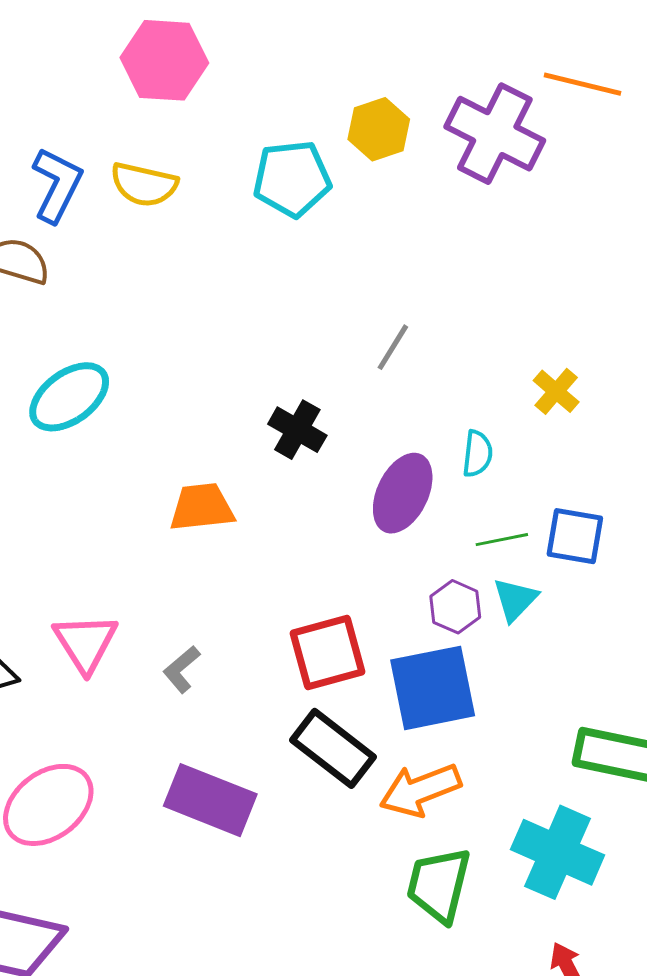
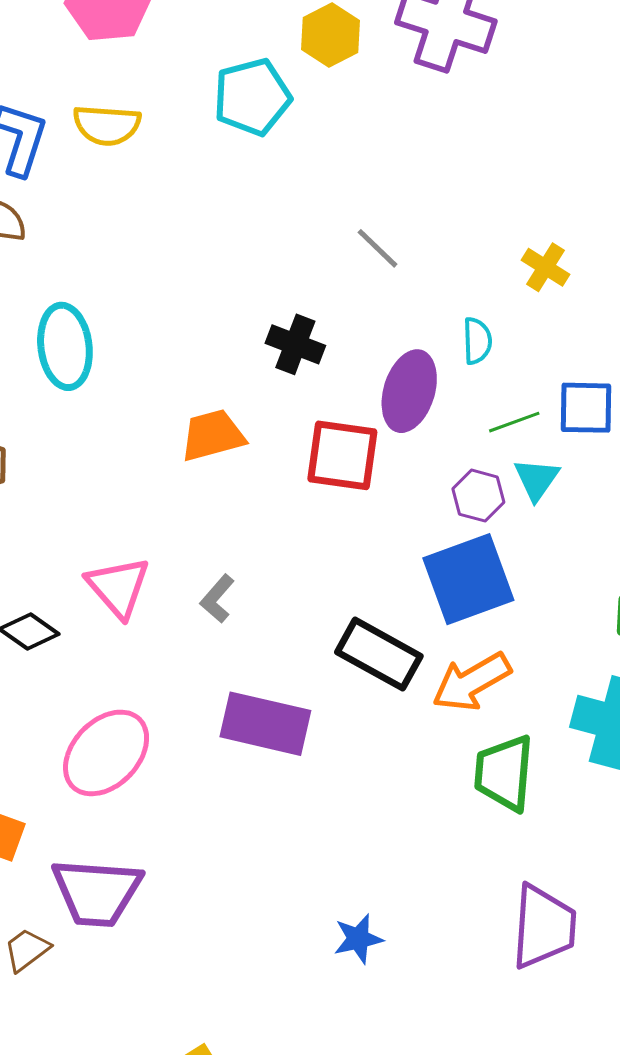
gray line: (393, 347) -> (377, 248), turned -69
cyan ellipse: (69, 397) -> (65, 346), turned -52
red square: (327, 652) -> (342, 455), moved, turned 32

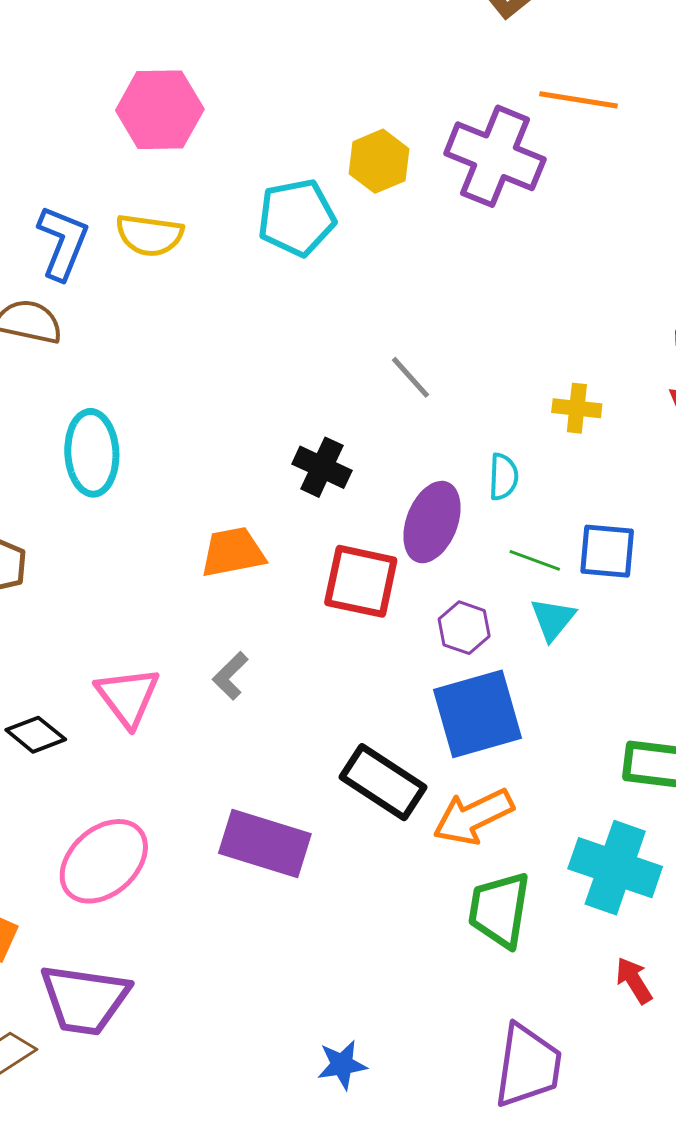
yellow cross: (545, 267) -> (577, 408), turned -30
green line: (514, 422) -> (535, 560), turned 36
purple hexagon: (478, 496) -> (464, 628), moved
gray L-shape: (217, 599) -> (230, 676), moved

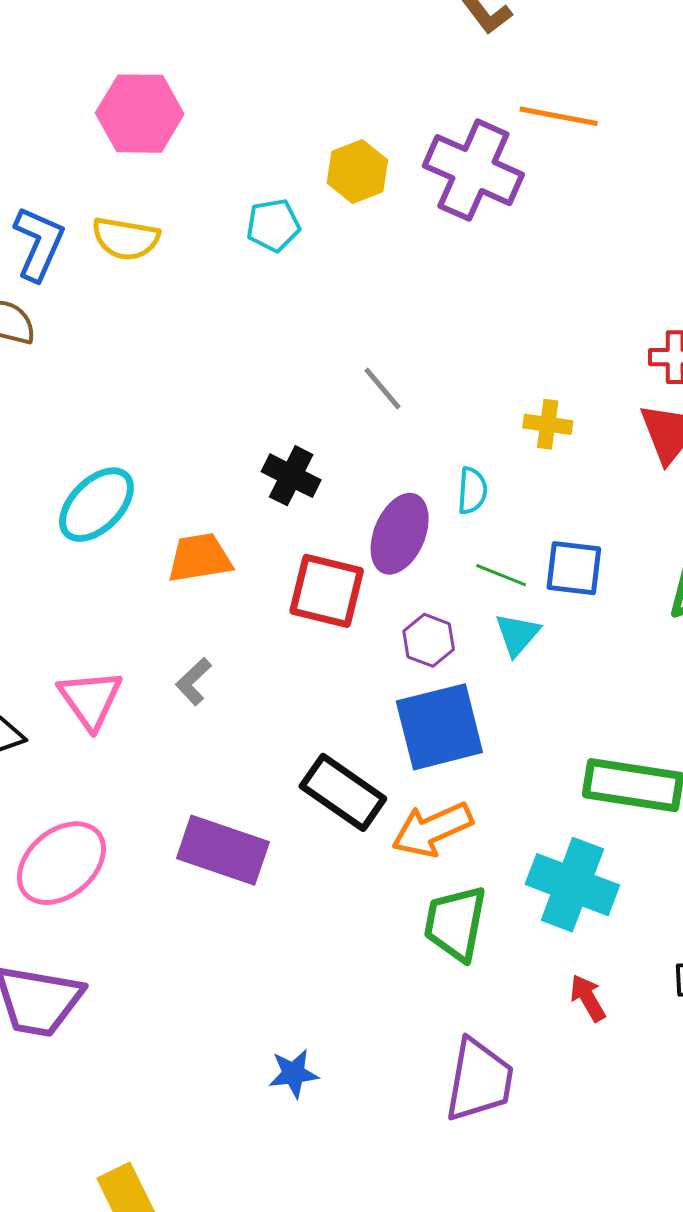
cyan pentagon: (296, 217) -> (273, 225), size x0.7
cyan ellipse: (92, 453) -> (96, 505), moved, turned 46

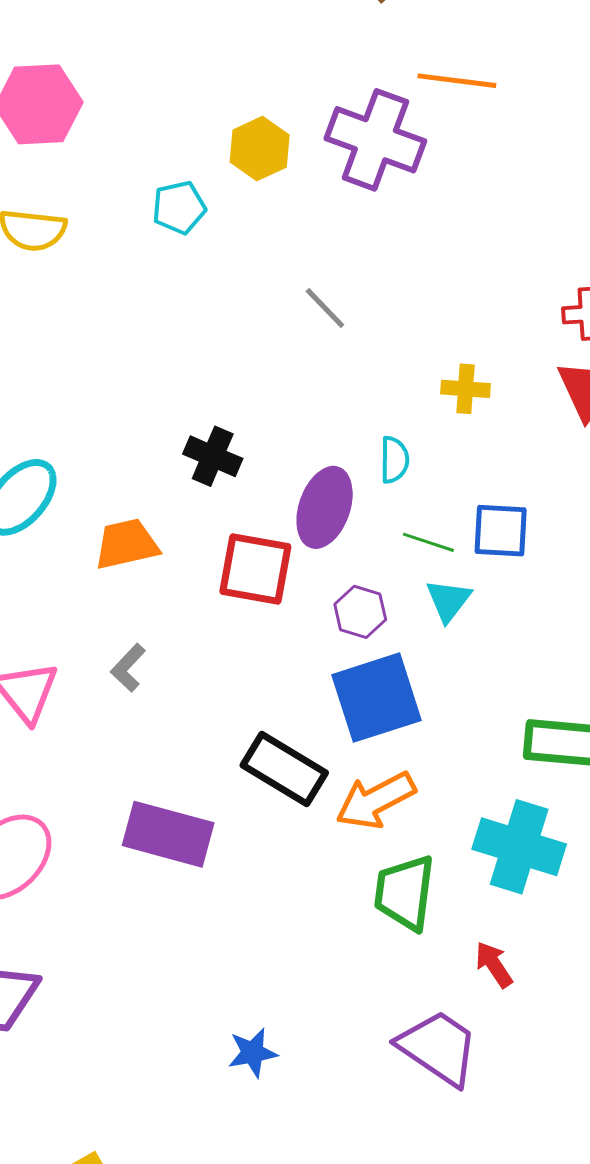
gray line: (382, 388) -> (325, 308), moved
red arrow: (588, 998) -> (494, 965), moved
purple trapezoid: (479, 1080) -> (438, 1048), turned -62

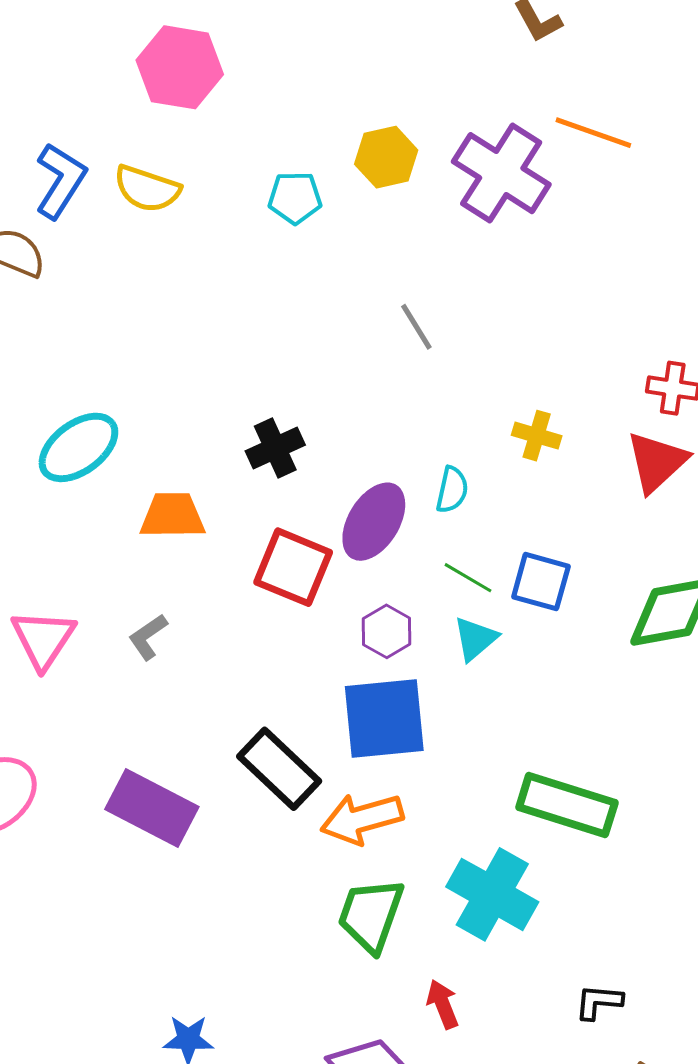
black cross: (213, 456) -> (275, 448), turned 30

